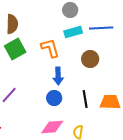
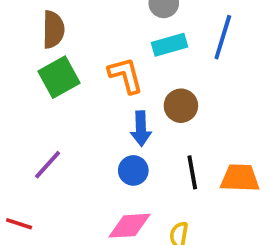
blue line: (101, 28) -> (223, 37), turned -70
brown circle: (90, 59) -> (181, 106), moved

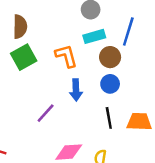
brown circle: (181, 106) -> (110, 57), moved
purple line: (48, 165) -> (46, 113), moved
blue circle: (133, 170) -> (110, 84), moved

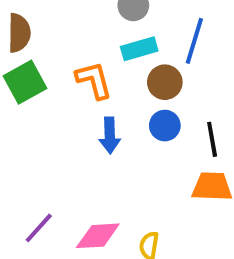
purple line: (46, 113) -> (39, 228), moved
black line: (109, 118) -> (212, 139), moved

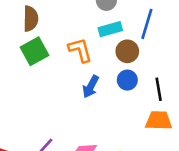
blue arrow: (110, 135) -> (91, 87), turned 30

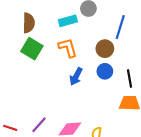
cyan rectangle: (110, 29) -> (68, 21), moved
green square: (35, 51) -> (32, 49), turned -30

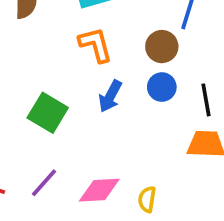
green square: (32, 49) -> (48, 113), moved

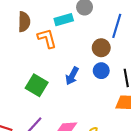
orange L-shape: (96, 45) -> (47, 38), moved

